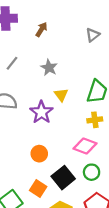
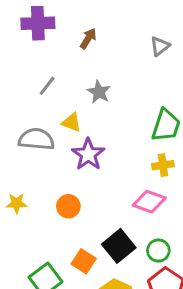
yellow triangle: (61, 95) -> (71, 122), moved, turned -32
orange circle: (39, 154) -> (68, 206), moved
green circle: (92, 172) -> (158, 251), moved

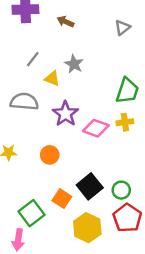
brown arrow: (88, 38) -> (65, 22), turned -98
yellow triangle: (71, 122) -> (52, 79), moved
pink diamond: (149, 202) -> (96, 128), moved

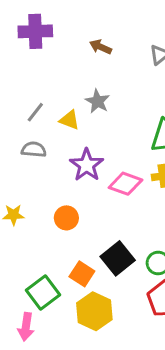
brown arrow: (65, 22) -> (101, 47), moved
gray line: (33, 59) -> (35, 112), moved
gray semicircle: (24, 102) -> (34, 150), size x0.7
yellow hexagon: (87, 228) -> (94, 311), moved

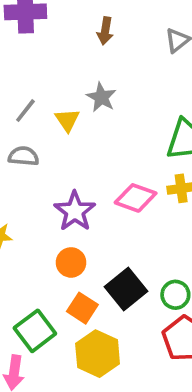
brown arrow: (101, 47) -> (105, 31), turned -105
yellow triangle: (69, 120) -> (67, 120), turned 35
purple star: (87, 165) -> (75, 211), moved
orange circle: (66, 218) -> (71, 262), moved

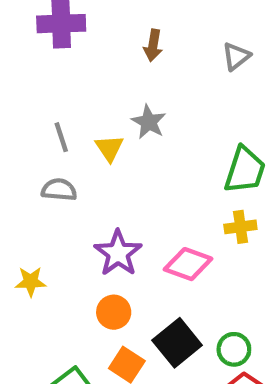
gray line: (25, 111) -> (61, 137), turned -56
pink diamond: (136, 198) -> (188, 264), moved

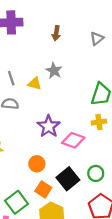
yellow triangle: (109, 148) -> (35, 83), turned -40
purple star: (118, 253) -> (49, 126), moved
green circle: (234, 349) -> (96, 173), moved

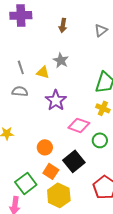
yellow cross: (99, 122) -> (103, 108), turned 32
purple star: (49, 126) -> (56, 100), moved
green circle: (96, 173) -> (100, 140), moved

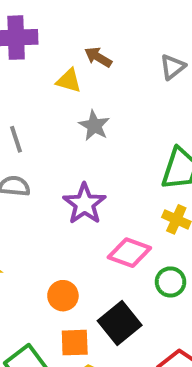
brown arrow: (63, 25) -> (98, 57), turned 112
yellow triangle: (43, 72) -> (69, 81), moved
orange square: (51, 171) -> (75, 343), turned -35

